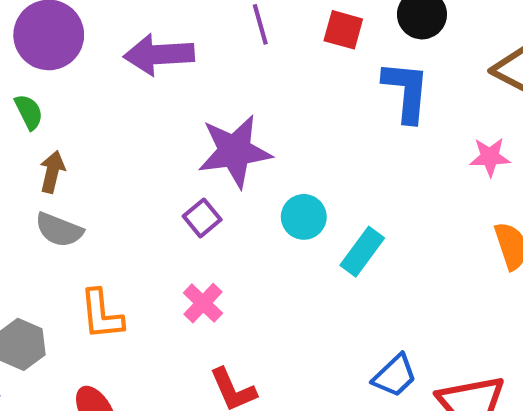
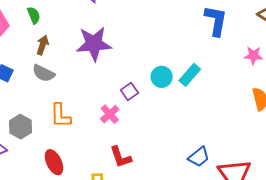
purple star: (235, 151) -> (94, 44), moved
purple square: (202, 218) -> (129, 92), moved
cyan rectangle: (362, 252) -> (190, 75), moved

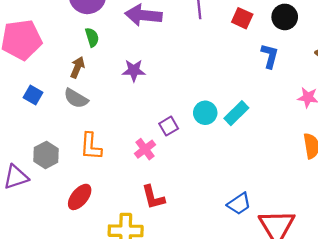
green semicircle: (34, 15) -> (92, 37), moved
blue L-shape: (216, 21) -> (270, 56), size x0.7
purple star: (94, 44) -> (134, 70), size x0.6
red ellipse: (54, 162) -> (80, 197), turned 60

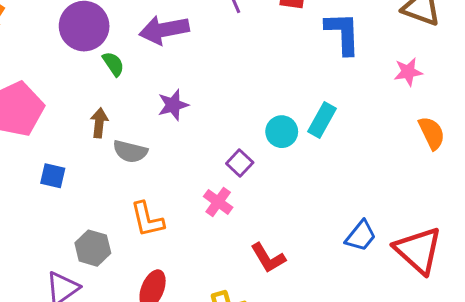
green semicircle: (92, 37) -> (113, 64), moved
blue L-shape: (270, 56) -> (343, 33), size x1.4
gray semicircle: (76, 98) -> (130, 151), moved
red L-shape: (153, 197) -> (268, 258), moved

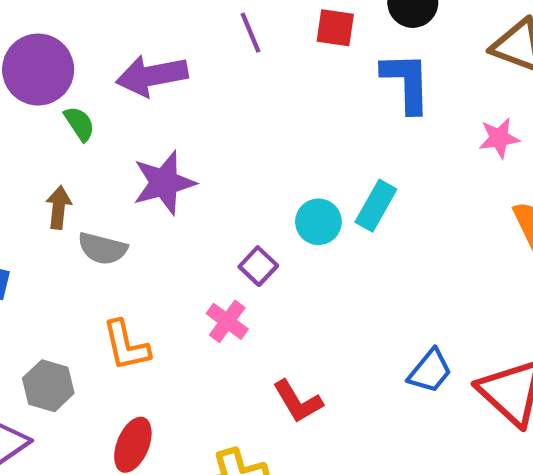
purple star: (173, 105) -> (164, 183), size x1.4

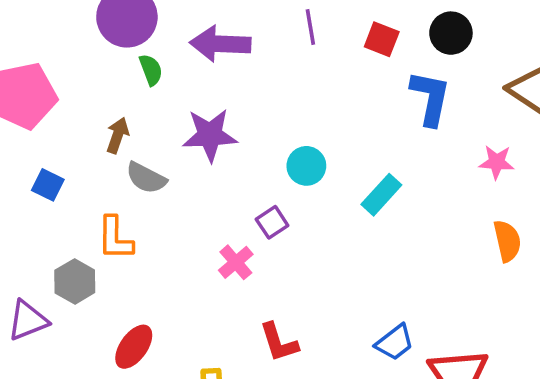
cyan circle: (318, 222) -> (306, 166), moved
orange L-shape: (126, 345) -> (115, 238), moved

